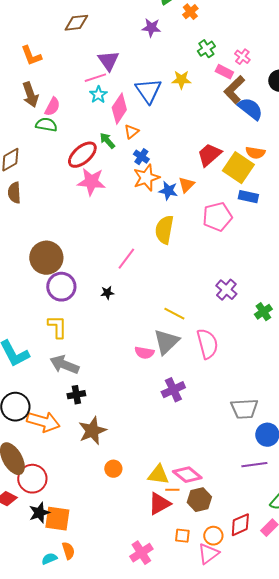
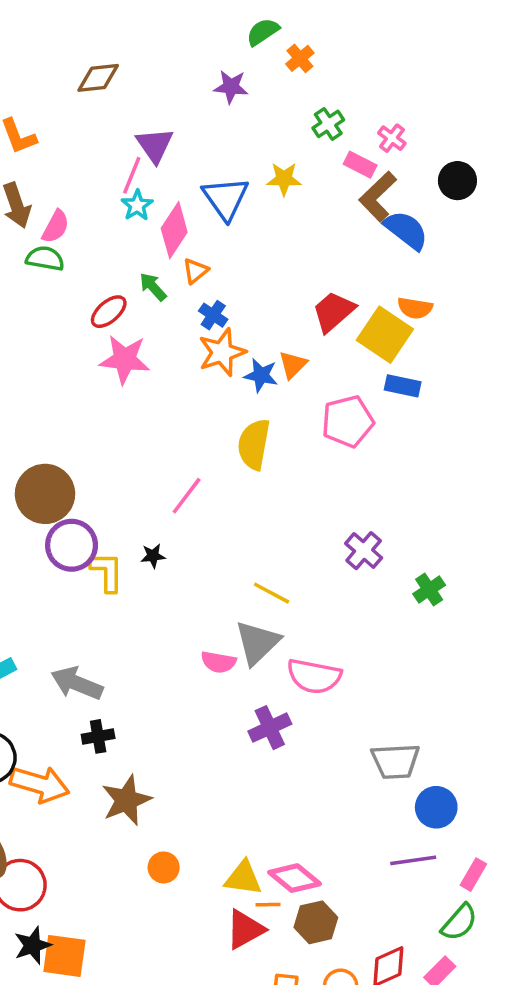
pink line: (95, 78) -> (132, 175), turned -50
red ellipse: (82, 155) -> (109, 312), size x0.7
yellow L-shape: (57, 327) -> (107, 572), moved
pink semicircle: (207, 344) -> (314, 676), moved, turned 116

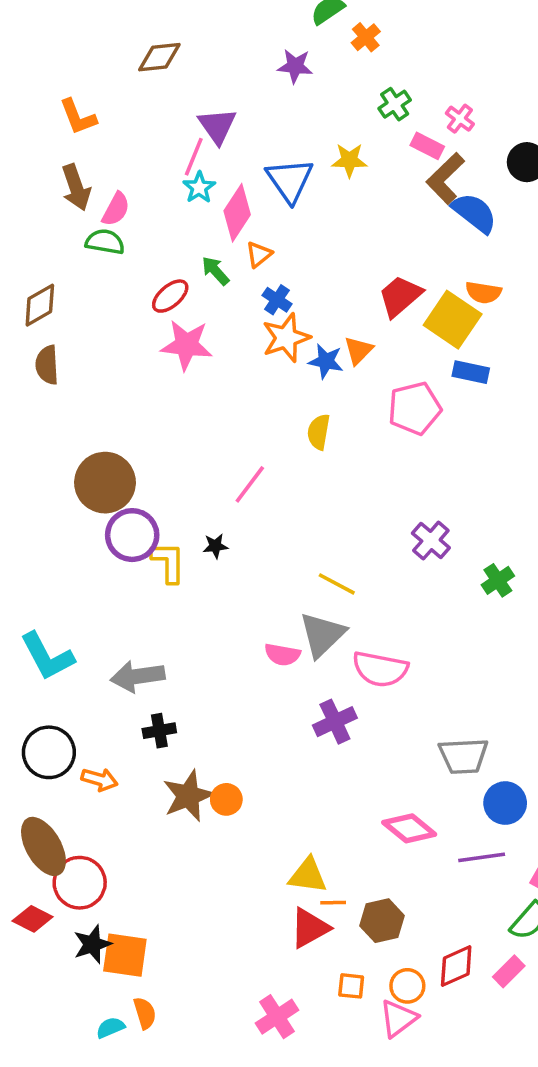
yellow semicircle: (254, 444) -> (319, 432), size x0.7
gray arrow: (77, 683) -> (138, 676), turned -30
orange arrow: (40, 784) -> (100, 779), size x0.6
orange circle: (164, 867) -> (226, 799), moved
pink diamond: (295, 878) -> (409, 828), moved

